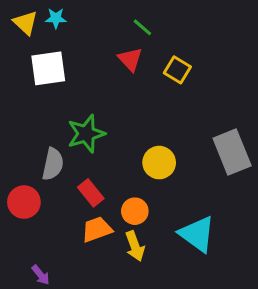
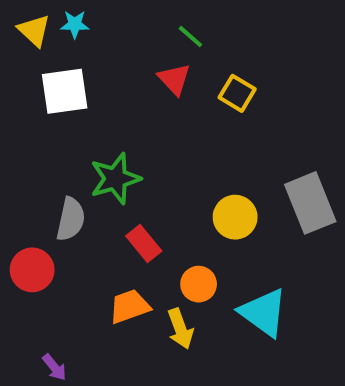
yellow circle: (159, 163) -> (235, 217), moved
red rectangle: (91, 193) -> (144, 243), moved
orange circle: (135, 211) -> (199, 284), moved

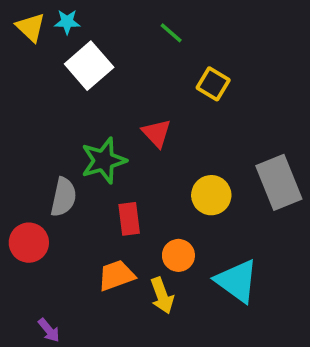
red triangle: (174, 79) -> (157, 133), moved
white square: (65, 91) -> (89, 66), moved, turned -33
red rectangle: (144, 243) -> (129, 219), turned 32

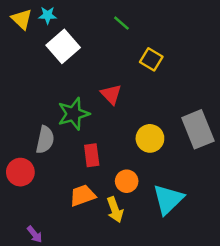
cyan triangle: (237, 281) -> (168, 199), turned 40

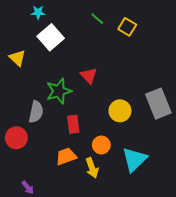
yellow triangle: (22, 19) -> (17, 58), moved
yellow square: (151, 59) -> (127, 27), moved

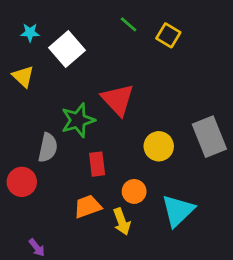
cyan star: (38, 12) -> (30, 33), moved
red triangle: (89, 76) -> (118, 100), size x1.5

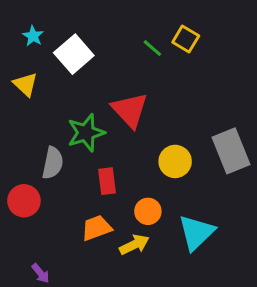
green line: (129, 24) -> (152, 48), moved
cyan star: (30, 33) -> (33, 36), turned 30
yellow arrow: (122, 222) -> (134, 245), turned -96

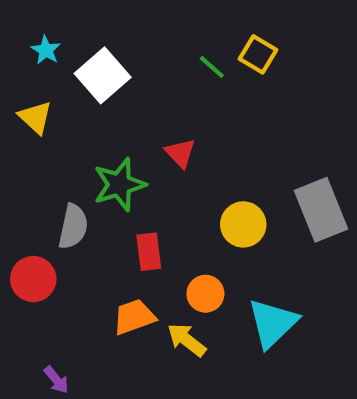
red triangle: (130, 110) -> (180, 153), size x0.6
yellow arrow: (134, 245) -> (187, 340), turned -116

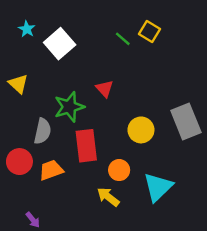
yellow triangle: (35, 117) -> (18, 84), moved
red rectangle: (149, 252) -> (86, 146), size x1.5
orange trapezoid: (134, 317) -> (51, 170), moved

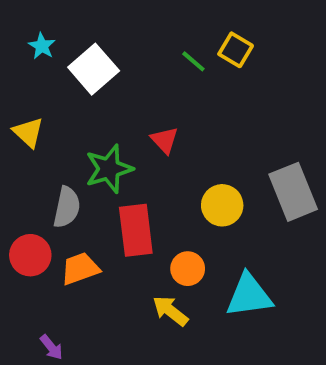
cyan triangle: (158, 187) -> (249, 295), turned 36

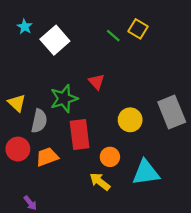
yellow triangle: (28, 132) -> (17, 103), moved

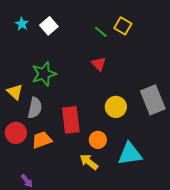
white square: (55, 40) -> (49, 26), moved, size x0.7
red triangle: (96, 82) -> (99, 64), moved
green star: (64, 99) -> (44, 74), moved

